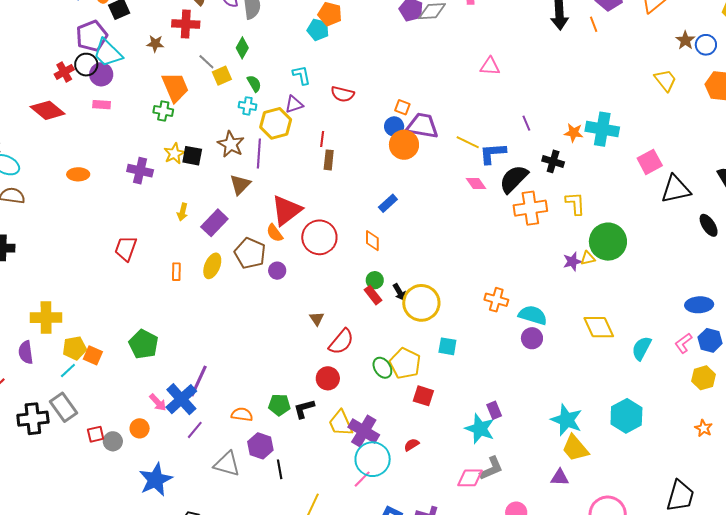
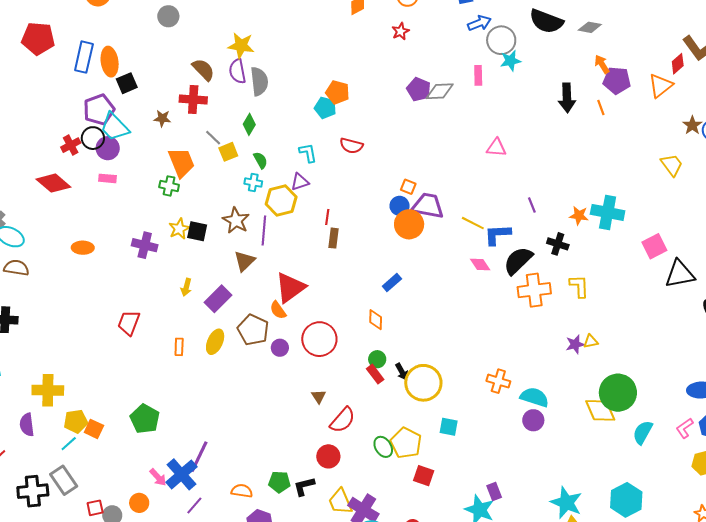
red semicircle: (343, 94) -> (351, 146), moved
red circle: (319, 237) -> (319, 339), moved
green circle: (608, 242) -> (618, 393), moved

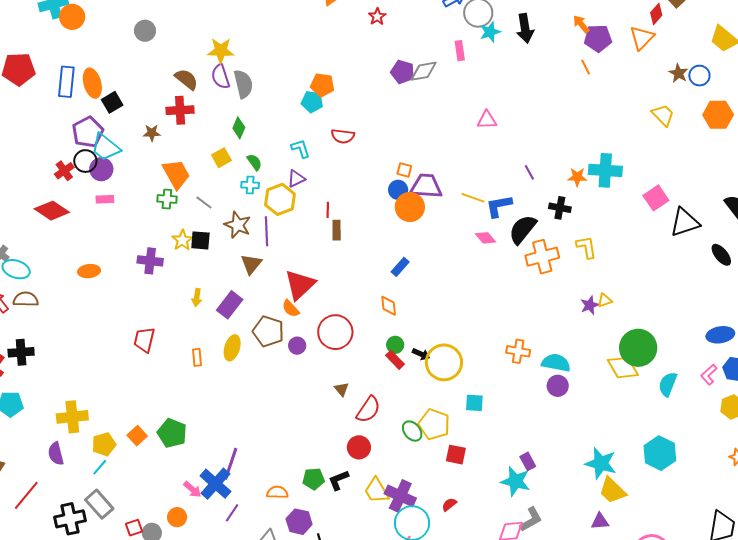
black arrow: (567, 98) -> (525, 28), moved
gray line: (213, 138) -> (204, 202), moved
black arrow: (402, 372) -> (421, 354), turned -30
orange square: (94, 429) -> (137, 436), moved, turned 30

